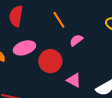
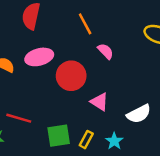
pink semicircle: (76, 40) -> (106, 51), turned 80

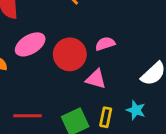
pink semicircle: (106, 51) -> (105, 44), moved, turned -48
pink triangle: (99, 102) -> (96, 79), moved

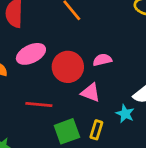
cyan star: (136, 110) -> (125, 114), moved
red line: (27, 116) -> (39, 105), moved

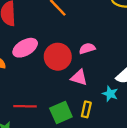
red line: (39, 105) -> (25, 106), moved

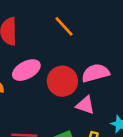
pink semicircle: (87, 48) -> (95, 73), size x1.5

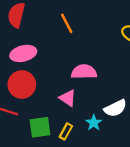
red circle: (62, 81) -> (22, 85), moved

